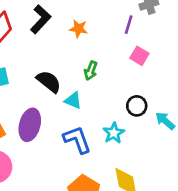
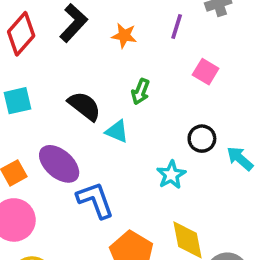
purple line: (129, 25) -> (177, 27), moved
purple ellipse: (30, 125) -> (59, 164), turned -64
blue L-shape: (77, 140) -> (95, 200), moved

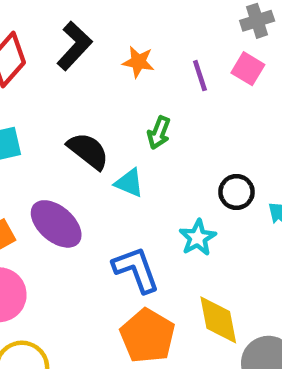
purple line: (177, 27) -> (200, 76), moved, turned -35
pink square: (206, 72) -> (248, 69), moved
blue L-shape: (95, 200) -> (136, 270), moved

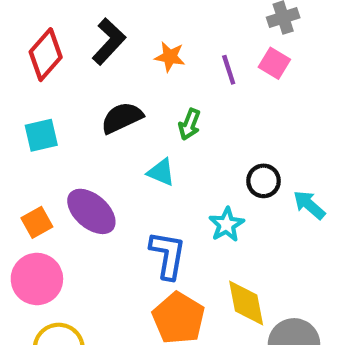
black semicircle: (88, 151) -> (122, 118), moved, turned -63
blue L-shape: (136, 270) -> (168, 255), turned 30

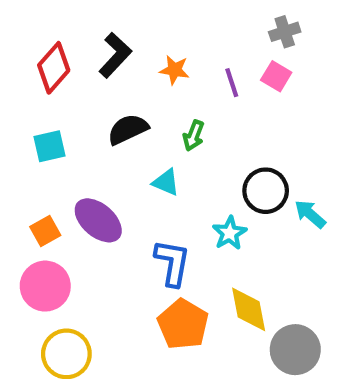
black circle: (264, 181) -> (266, 191), size x1.4

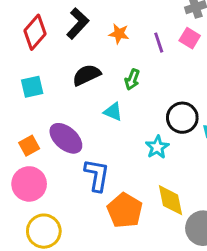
blue L-shape: (172, 263) -> (97, 175), moved

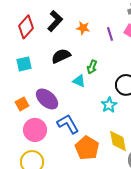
green arrow: (132, 79) -> (92, 67), moved
blue L-shape: (97, 175) -> (68, 124), turned -40
pink circle: (29, 184) -> (35, 130), moved

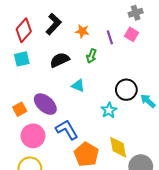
cyan square: (24, 64) -> (22, 59), moved
green arrow: (92, 67) -> (91, 56), moved

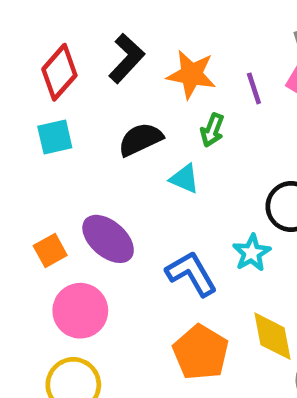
orange star: (82, 31) -> (191, 75), size x1.5
cyan triangle: (78, 86) -> (184, 179), moved
blue L-shape: (67, 130) -> (191, 274), moved

